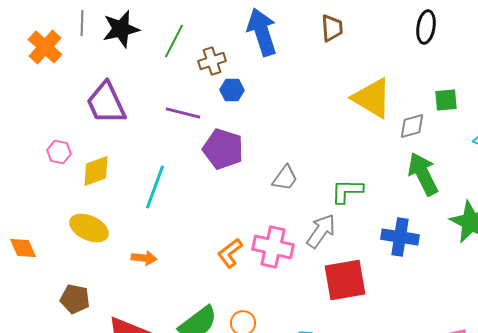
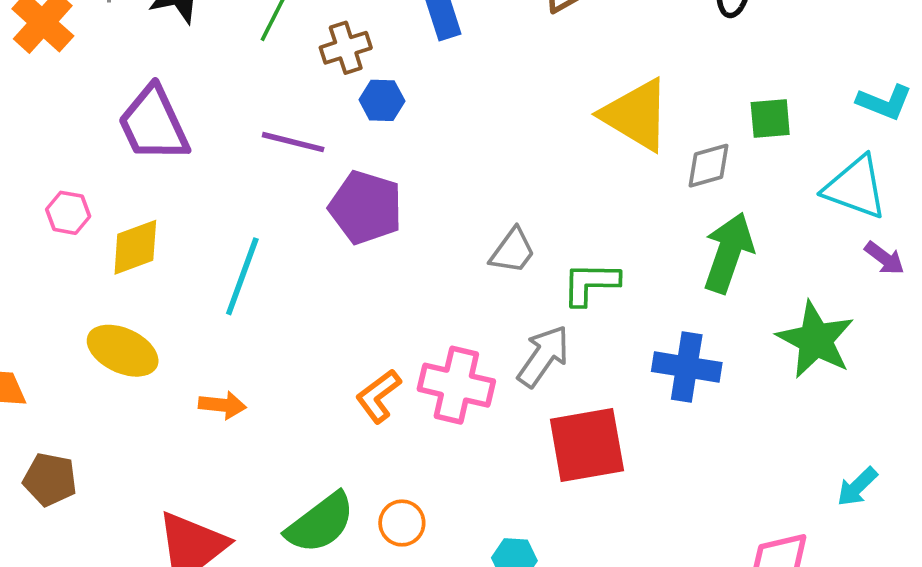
green arrow: (423, 174) -> (728, 253), turned 45
gray trapezoid: (285, 178) -> (513, 251), moved
brown pentagon: (75, 299) -> (50, 479), moved

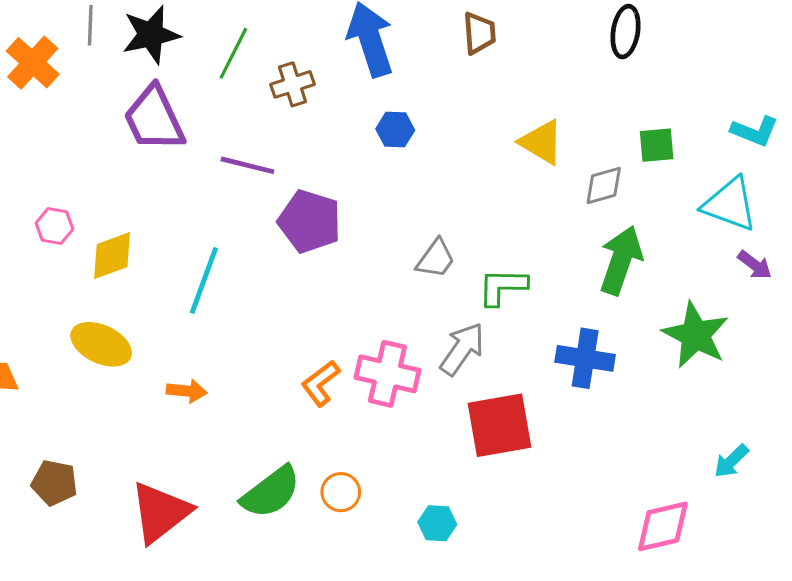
blue hexagon: (382, 100) -> (395, 130), moved
yellow triangle: (636, 115) -> (541, 142), size x0.7
purple trapezoid: (153, 124) -> (154, 119), moved
brown pentagon: (50, 479) -> (54, 483), moved

